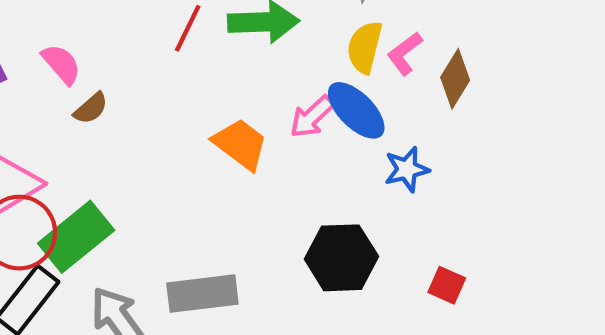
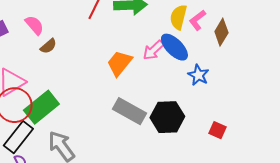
orange trapezoid: (240, 144) -> (119, 63), turned -88
blue star: (407, 169) -> (198, 75), turned -30
gray rectangle: (202, 294) -> (129, 111), moved, turned 36

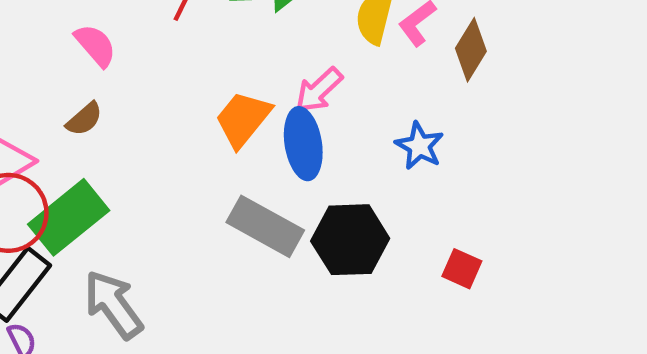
pink semicircle: (34, 25) -> (95, 45), moved
brown semicircle: (48, 46) -> (84, 119), moved
blue ellipse: (174, 47) -> (303, 144), moved, turned 36

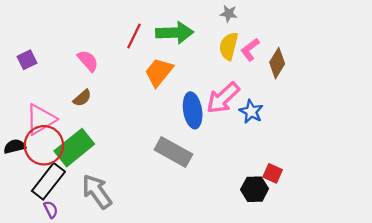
pink arrow: (319, 90) -> (223, 98), moved, size x1.4
orange trapezoid: (243, 119) -> (159, 72), moved
black hexagon: (350, 240) -> (255, 189), moved, size x0.7

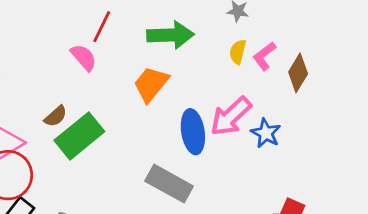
red line: (134, 36) -> (102, 27), moved
yellow semicircle: (229, 46) -> (238, 52), size x0.7
pink semicircle: (88, 61) -> (84, 57), moved
green rectangle: (74, 148) -> (79, 136), moved

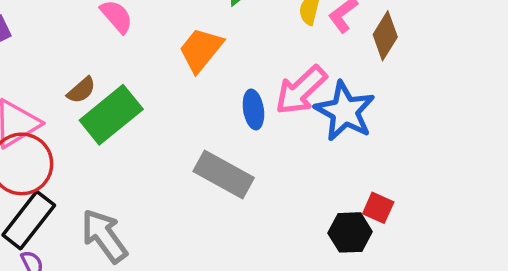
blue ellipse: (193, 132) -> (253, 109), size x0.7
blue star: (266, 133) -> (345, 111), size x1.6

